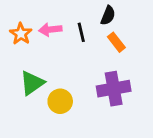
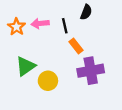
orange rectangle: (116, 42) -> (76, 46), moved

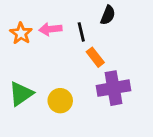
green triangle: (25, 66) -> (21, 94), moved

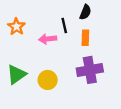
pink arrow: (50, 29) -> (48, 39), moved
orange rectangle: (95, 57) -> (85, 38), moved, turned 40

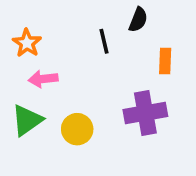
orange rectangle: (85, 38) -> (165, 61), moved
pink arrow: (48, 39) -> (43, 79), moved

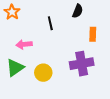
black line: (104, 41) -> (50, 23), moved
orange star: (27, 43) -> (12, 12), moved

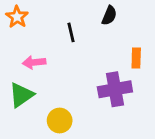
orange rectangle: (93, 34) -> (136, 58), moved
yellow circle: (43, 73) -> (60, 120), moved

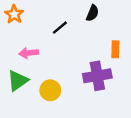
black line: (71, 32) -> (60, 28), turned 63
yellow circle: (60, 120) -> (50, 90), moved

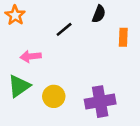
orange rectangle: (115, 49) -> (123, 37), moved
purple cross: (97, 76) -> (100, 102), moved

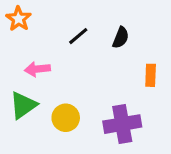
black semicircle: (99, 14) -> (121, 38), moved
orange rectangle: (123, 37) -> (151, 75), moved

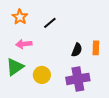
orange star: (19, 19) -> (20, 17), moved
black semicircle: (121, 38) -> (77, 50), moved

